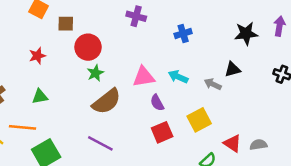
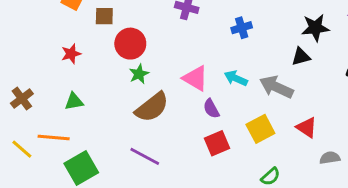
black triangle: (232, 69) -> (301, 57), moved
pink triangle: (144, 77) -> (195, 78), turned 40
gray arrow: (213, 84) -> (276, 87), size x1.6
red triangle: (232, 143) -> (307, 127), moved

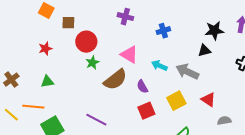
pink triangle: (195, 78) -> (129, 55), moved
brown semicircle: (152, 107) -> (115, 80), moved

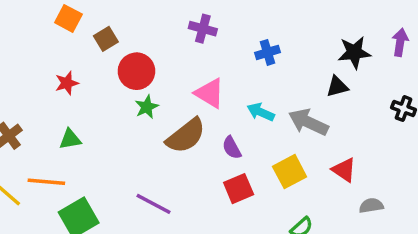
brown square: (68, 23) -> (106, 39), turned -32

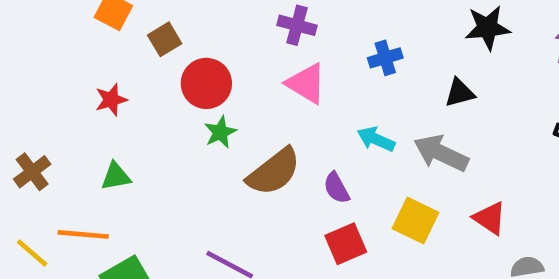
black star: (354, 52) -> (487, 28), moved
black triangle: (337, 86) -> (460, 93), moved
pink triangle: (210, 93) -> (306, 83), moved
yellow square: (290, 172) -> (415, 220), turned -36

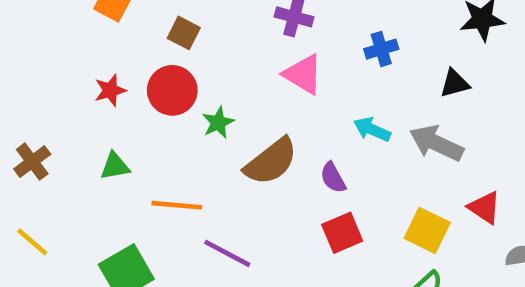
brown square: (165, 39) -> (184, 33), moved, turned -32
red circle: (206, 83) -> (172, 90), moved
yellow square: (415, 220) -> (427, 230), moved
orange line: (83, 234) -> (177, 205), moved

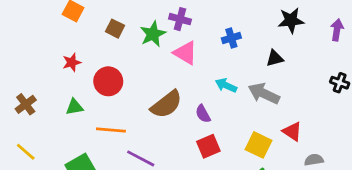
red circle: (172, 90) -> (108, 81), moved
green star: (218, 123) -> (153, 34), moved, size x1.4

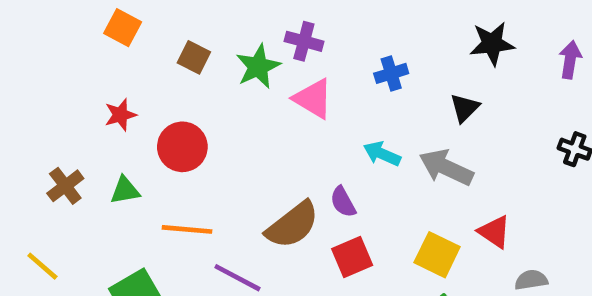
black triangle: (275, 58) -> (465, 108), turned -30
brown cross: (26, 104) -> (65, 186), moved
brown semicircle: (166, 104) -> (292, 225), moved

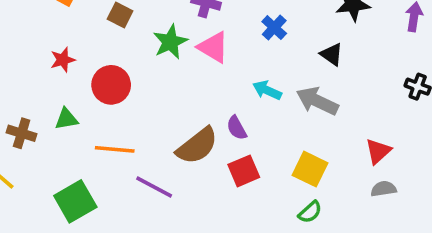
green star: (258, 67) -> (170, 42), moved
blue cross: (391, 73) -> (274, 28), turned -30
black triangle: (465, 108) -> (332, 54), turned -40
brown cross: (65, 186) -> (22, 133), moved, turned -36
red triangle: (494, 232) -> (378, 151), moved, turned 44

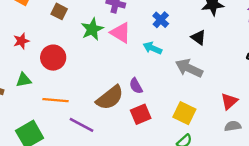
cyan arrow: (267, 90) -> (152, 48), moved

